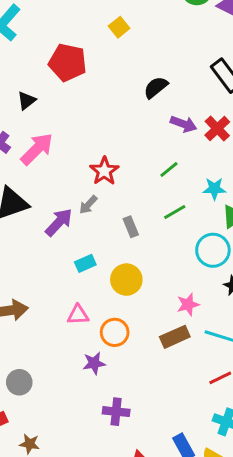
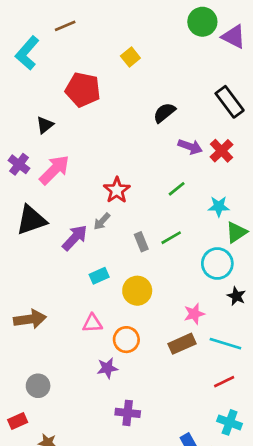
green line: (175, 212) -> (171, 238), moved

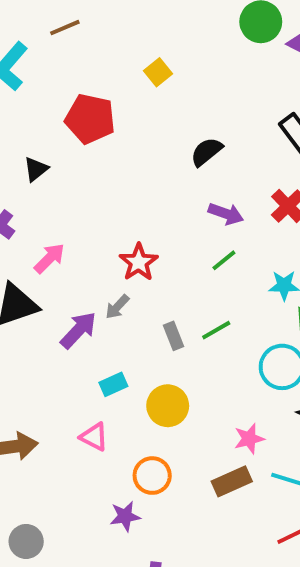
purple arrow: (190, 147) -> (226, 214), moved
pink arrow: (54, 170) -> (49, 258), moved, size x0.7
pink triangle: (92, 323) -> (94, 437), moved, turned 30

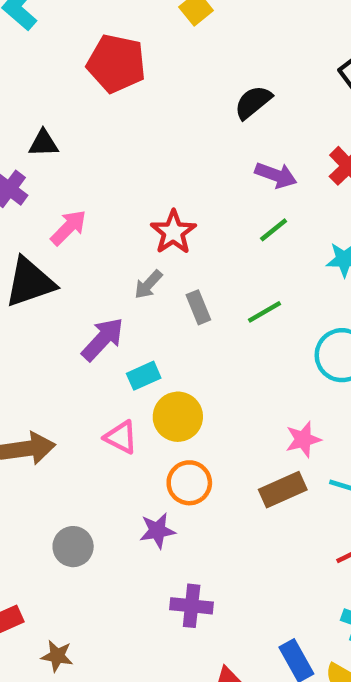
black triangle: (36, 169) -> (43, 143), moved, turned 36
purple arrow: (78, 330) -> (103, 339), moved
gray rectangle: (174, 336) -> (198, 307), moved
yellow circle: (168, 406) -> (178, 417), moved
gray circle: (26, 541) -> (73, 547), moved

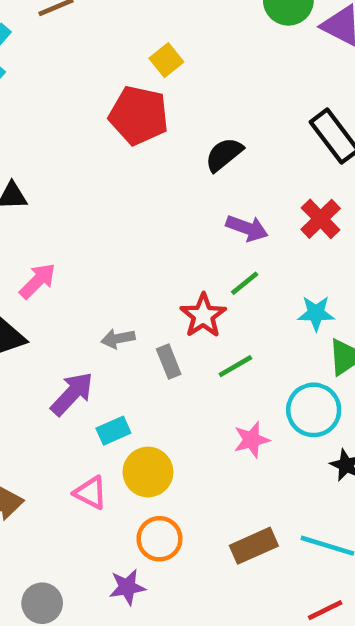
red pentagon: (116, 63) -> (139, 115), moved
red star: (173, 232) -> (203, 316), moved
gray arrow: (148, 285) -> (118, 339), turned 36
pink star: (303, 439) -> (252, 440), moved

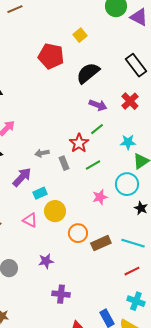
yellow square: (166, 60) -> (80, 35), moved
black semicircle: (224, 154) -> (88, 73), size x1.4
orange circle: (159, 539) -> (78, 233), moved

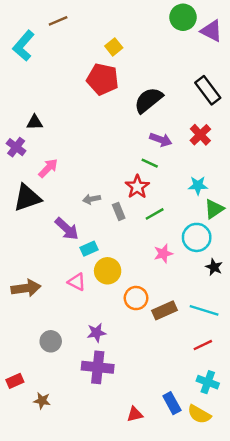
yellow square: (80, 35) -> (114, 47), moved
green line: (97, 129) -> (150, 163), moved, turned 64
purple arrow: (22, 177) -> (67, 229), turned 90
purple cross: (61, 294) -> (98, 367), moved, size x1.4

